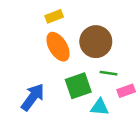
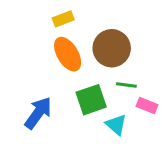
pink rectangle: (126, 91) -> (147, 106), turned 42
cyan triangle: (100, 107) -> (116, 125), turned 36

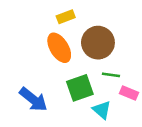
yellow rectangle: (63, 19) -> (66, 17), moved
blue arrow: (38, 113) -> (33, 99), turned 92

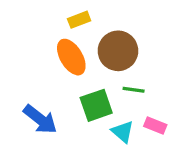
pink rectangle: (129, 93) -> (155, 126), moved

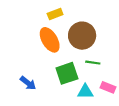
blue arrow: (40, 119) -> (28, 83), size x0.7
cyan triangle: (123, 132) -> (85, 92), turned -42

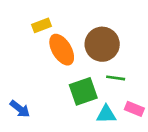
yellow rectangle: (55, 14) -> (42, 25), moved
blue arrow: (28, 83) -> (20, 109), moved

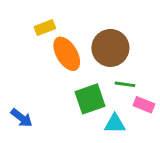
pink rectangle: (134, 109) -> (144, 105), moved

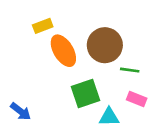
green line: (125, 84) -> (130, 70), moved

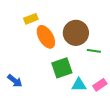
pink rectangle: (137, 99) -> (100, 85), moved, turned -56

